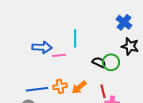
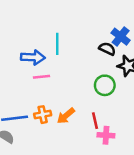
cyan line: (75, 38) -> (57, 44), moved
blue arrow: (42, 47) -> (33, 57), moved
black semicircle: (99, 62) -> (107, 49), moved

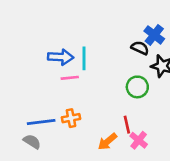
cyan line: (57, 44) -> (84, 58), moved
orange arrow: (66, 116) -> (107, 142), moved
pink cross: (106, 135) -> (139, 140), turned 35

